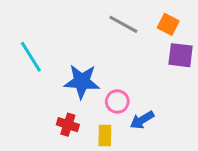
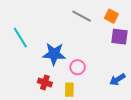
blue arrow: (142, 120) -> (117, 79), moved

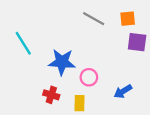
orange square: (111, 16) -> (128, 19), turned -32
blue arrow: (117, 79) -> (123, 91), moved

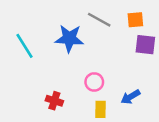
blue star: (62, 62) -> (69, 38), moved
yellow rectangle: (80, 103) -> (100, 109), moved

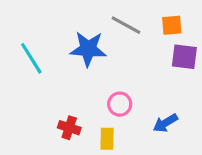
yellow rectangle: (100, 109) -> (107, 139), moved

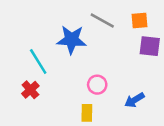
cyan line: (31, 58) -> (38, 62), moved
red cross: (69, 128) -> (30, 90), moved, turned 30

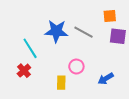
gray line: (102, 20) -> (84, 32), moved
yellow rectangle: (87, 113) -> (61, 83), moved

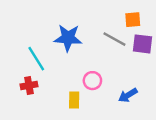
gray line: (84, 32) -> (114, 39), moved
red cross: (24, 71) -> (29, 85), turned 32

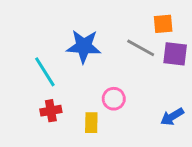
red cross: (29, 85) -> (51, 111), moved
blue arrow: (128, 95) -> (172, 117), moved

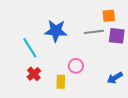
gray line: (141, 48) -> (94, 32), turned -36
red cross: (51, 111) -> (34, 74), turned -32

